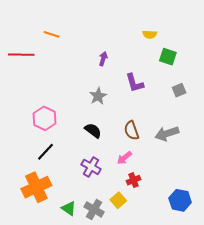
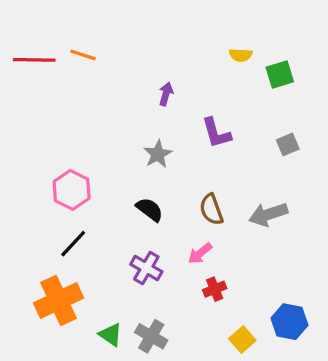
red line: (21, 55) -> (34, 60), moved
green square: (168, 57) -> (280, 74), moved, turned -36
yellow square: (118, 200) -> (242, 340), moved

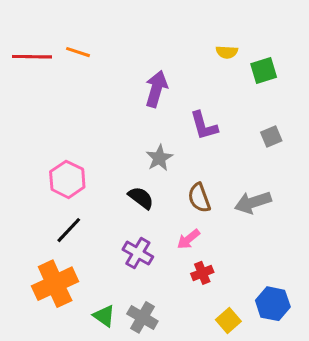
purple arrow: (166, 94) -> (156, 89), size x1.6
gray star: (158, 154) -> (159, 158), moved

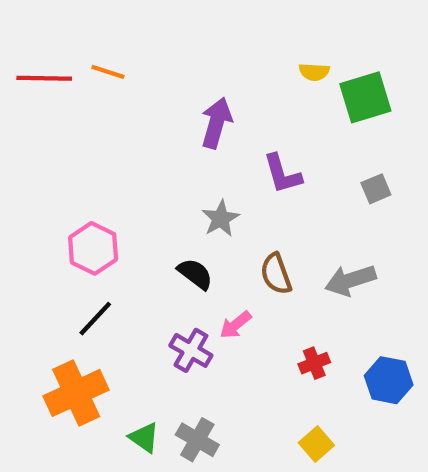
green square: (264, 70) -> (365, 97), size x1.4
pink arrow: (188, 239) -> (236, 325), moved
red cross: (202, 273) -> (314, 363), moved
blue hexagon: (273, 304) -> (389, 380), moved

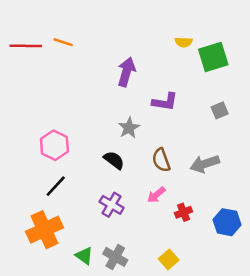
purple L-shape: (282, 174) -> (165, 102), turned -65
pink arrow: (236, 325) -> (156, 195), moved
yellow square: (316, 444) -> (169, 259), moved

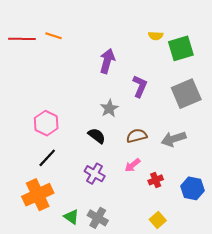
purple L-shape: (165, 102) -> (140, 86), turned -75
gray square: (220, 110) -> (186, 94), size x2.0
brown semicircle: (161, 160) -> (137, 136), turned 96
yellow square: (169, 259) -> (158, 220), moved

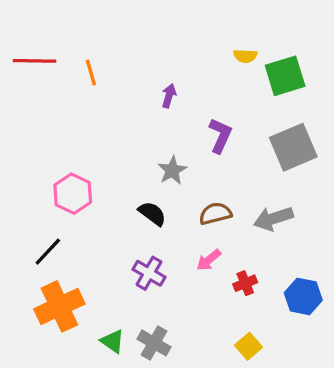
orange line: (54, 36) -> (91, 73), moved, turned 56
purple arrow: (107, 61) -> (169, 96), size x0.6
black line: (47, 158) -> (48, 252), moved

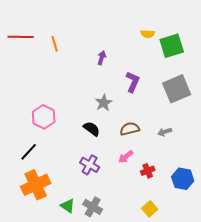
gray arrow: (273, 219) -> (165, 132), size x0.6

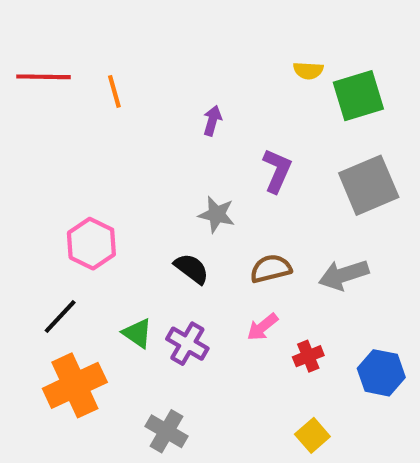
gray star: (104, 103) -> (217, 214), turned -30
gray arrow: (165, 132) -> (344, 275), size x1.6
green triangle: (68, 206) -> (137, 333), moved
gray cross: (93, 207) -> (167, 431), moved

